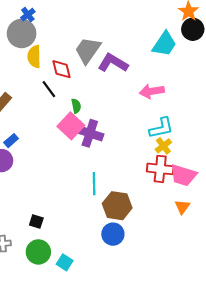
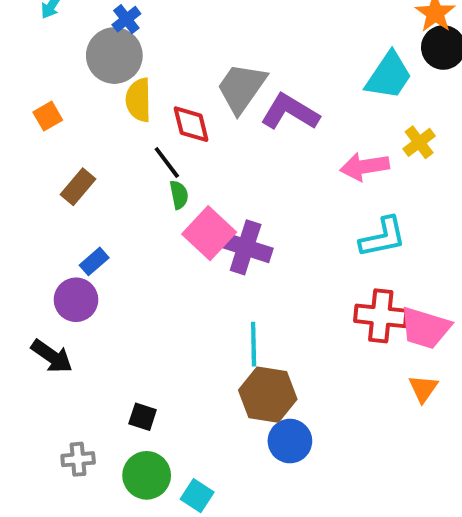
green semicircle: (76, 106) -> (179, 195), moved
yellow cross: (163, 146) -> (419, 142), moved
brown hexagon: (117, 206) -> (268, 395), moved

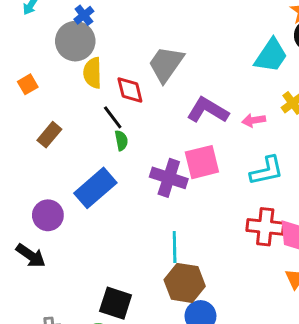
purple L-shape: (290, 112) -> (208, 110), moved
pink arrow: (365, 167) -> (254, 120), size x0.7
pink square: (209, 233) -> (202, 162), moved, turned 33
blue rectangle: (94, 261) -> (95, 188), moved, size x2.0
black square: (143, 417) -> (116, 303), moved, size x1.6

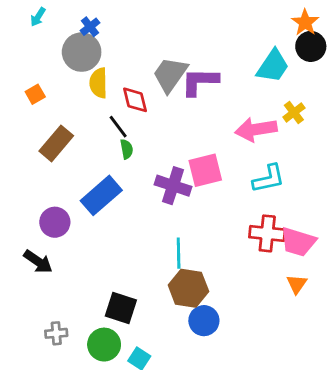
purple L-shape: (208, 110) -> (200, 82), moved, turned -30
pink arrow: (254, 120) -> (256, 129), size x1.8
brown rectangle: (49, 135) -> (56, 143), size x1.4

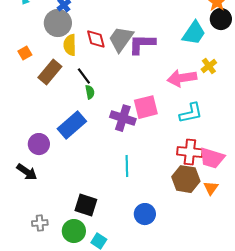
red diamond: (135, 100) -> (96, 39), moved
brown rectangle: (56, 143) -> (50, 72), moved
brown hexagon: (188, 288) -> (186, 179), moved

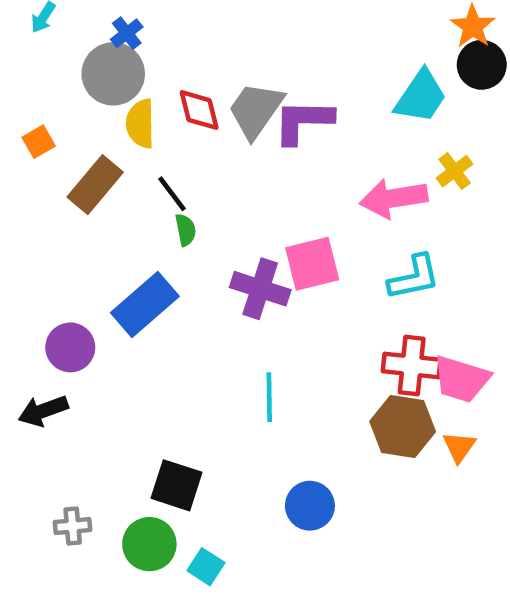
black arrow: (27, 172) -> (43, 411), turned 125

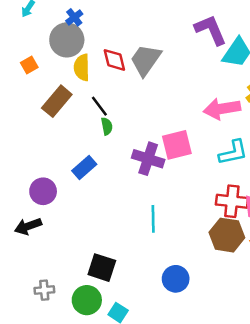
purple L-shape: (303, 121) -> (211, 30), moved, turned 66
orange square: (39, 142) -> (29, 65), moved
blue rectangle: (145, 304) -> (84, 167), size x0.7

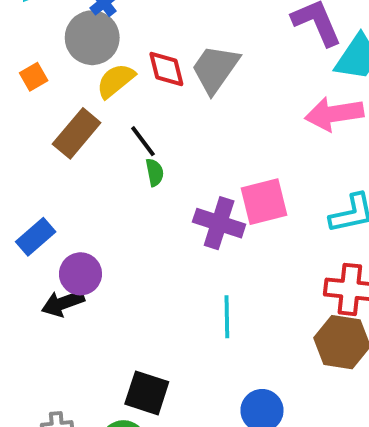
yellow semicircle: (82, 67) -> (116, 81), turned 52
pink arrow: (222, 109) -> (334, 114), moved
blue rectangle: (84, 167) -> (36, 237), moved
purple circle: (43, 191) -> (80, 274), moved
black arrow: (28, 226) -> (63, 303), moved

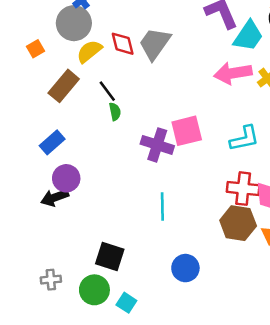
blue rectangle: (36, 237) -> (52, 142), moved

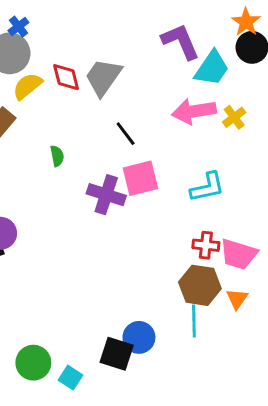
black line: (107, 91) -> (126, 134), moved
red cross: (243, 189) -> (206, 245), size x0.7
cyan line: (162, 206) -> (194, 321), moved
black square: (110, 256) -> (117, 354), moved

